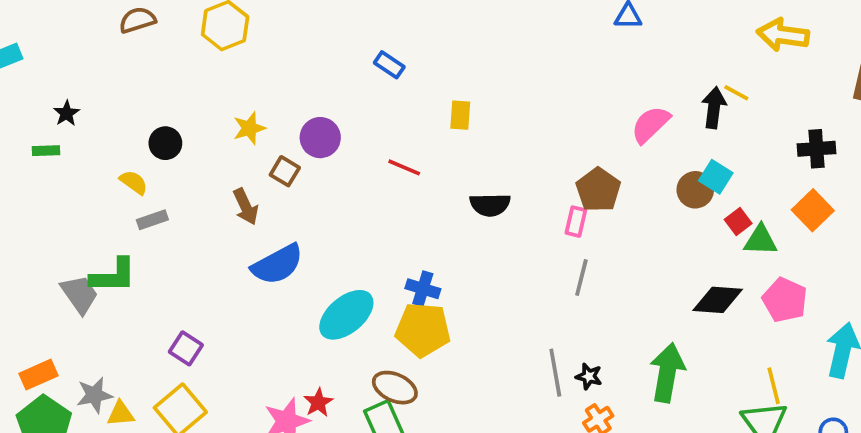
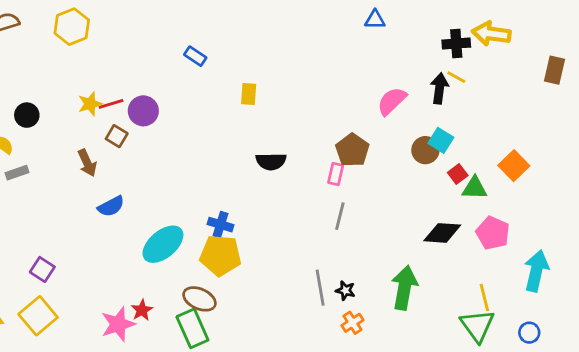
black cross: (817, 149) -> (456, 44), moved
red line: (404, 167) -> (111, 104), moved, turned -40
blue semicircle: (277, 264) -> (111, 206), size x0.7

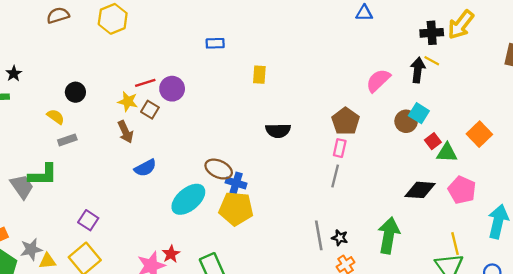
yellow arrow: (491, 34) -> (461, 25), turned -60
blue rectangle: (195, 56) -> (215, 43), turned -36
yellow star: (90, 104) -> (128, 101), moved, turned 30
pink rectangle: (336, 174) -> (340, 148), moved
brown ellipse: (199, 299) -> (219, 169), moved

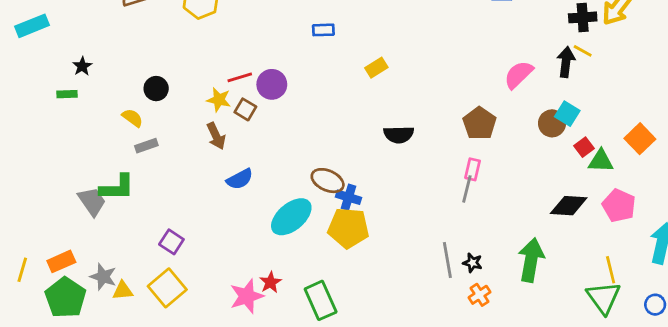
yellow rectangle: (259, 75) -> (376, 68), turned 54
pink rectangle: (340, 148) -> (473, 169), moved
gray star: (31, 249) -> (103, 277), turned 30

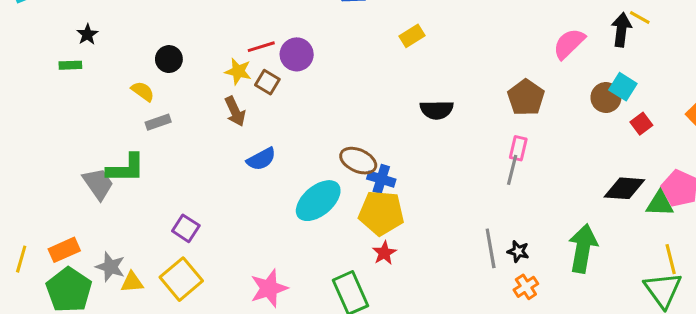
green triangle: (601, 161) -> (660, 204), moved
red star: (270, 282) -> (384, 253), moved

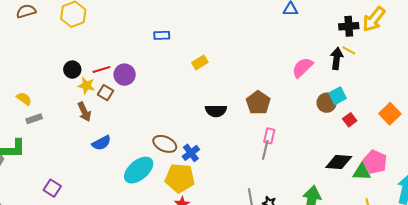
black circle: (169, 59) -> (72, 70), moved
cyan square: (623, 87) -> (338, 96), turned 30
brown pentagon: (526, 98) -> (258, 103), moved
blue cross: (381, 179) -> (191, 153), moved, turned 36

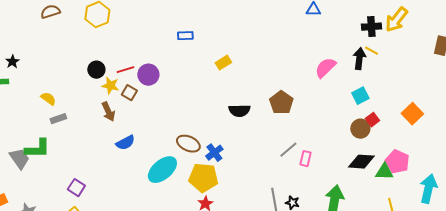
brown circle: (327, 103) -> (360, 129), moved
pink rectangle: (269, 136) -> (305, 159), moved
gray line: (265, 150) -> (288, 150), turned 36

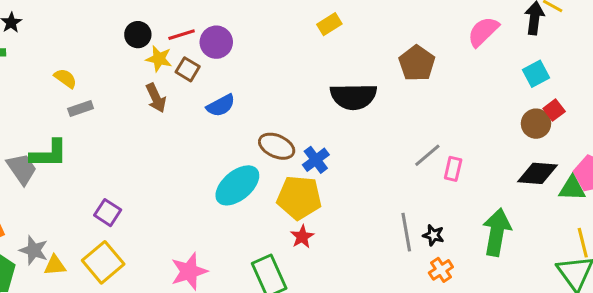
brown pentagon: (281, 103) -> (417, 63), moved
black semicircle: (239, 111) -> (353, 96), size x1.4
blue semicircle: (125, 143) -> (221, 105), moved

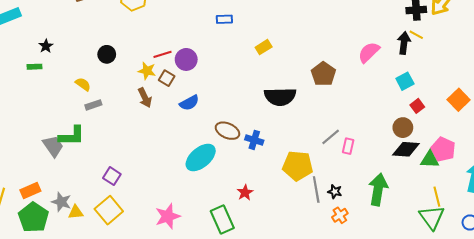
black circle: (138, 35) -> (107, 54), moved
brown circle: (536, 124) -> (403, 128), moved
blue cross: (316, 160) -> (254, 140), turned -36
yellow pentagon: (299, 197) -> (298, 166), moved

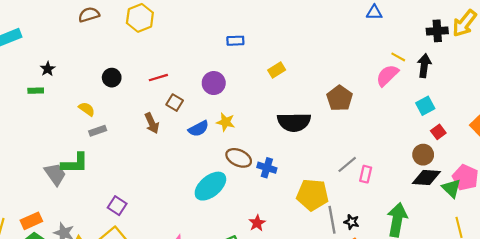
yellow line: (416, 35) -> (398, 57), moved
red line: (162, 54) -> (158, 78), moved
purple circle: (186, 59) -> (214, 83), moved
yellow star: (147, 71) -> (226, 122), moved
green triangle: (430, 160) -> (451, 188), turned 42

